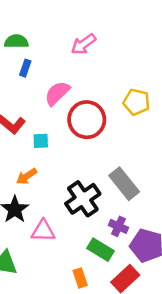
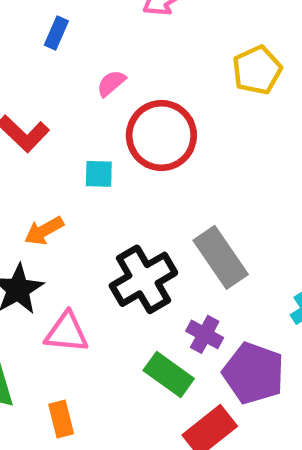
pink semicircle: (57, 93) -> (111, 83), size x0.6
yellow pentagon: (136, 102) -> (257, 70), moved, turned 30
cyan square: (41, 141) -> (99, 174), moved
orange rectangle: (80, 278) -> (61, 419), moved

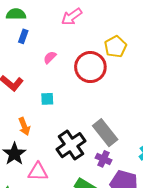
red circle: (161, 136) -> (90, 67), moved
orange arrow: (44, 231) -> (24, 126), turned -78
purple cross: (205, 334) -> (103, 159), moved

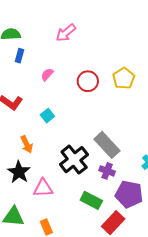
yellow pentagon: (115, 47) -> (124, 78), moved
red circle: (90, 67) -> (88, 81), size x0.7
cyan square: (47, 99) -> (47, 116), turned -32

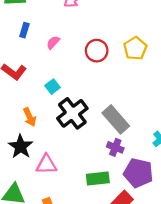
blue rectangle: (20, 56) -> (24, 30), moved
black cross: (74, 160) -> (72, 113), moved
green rectangle: (91, 200) -> (98, 179), turned -35

